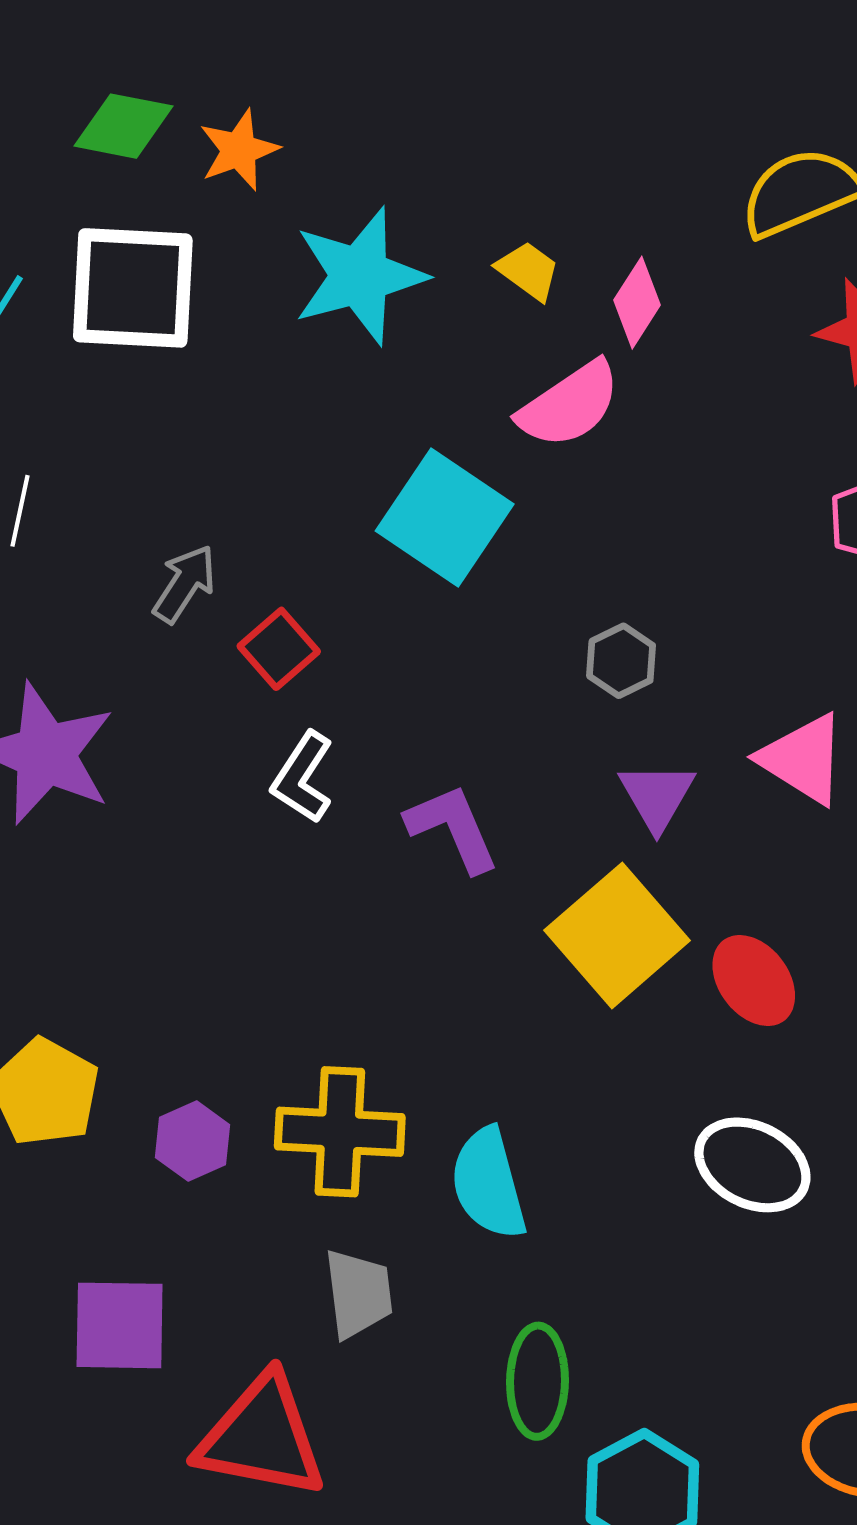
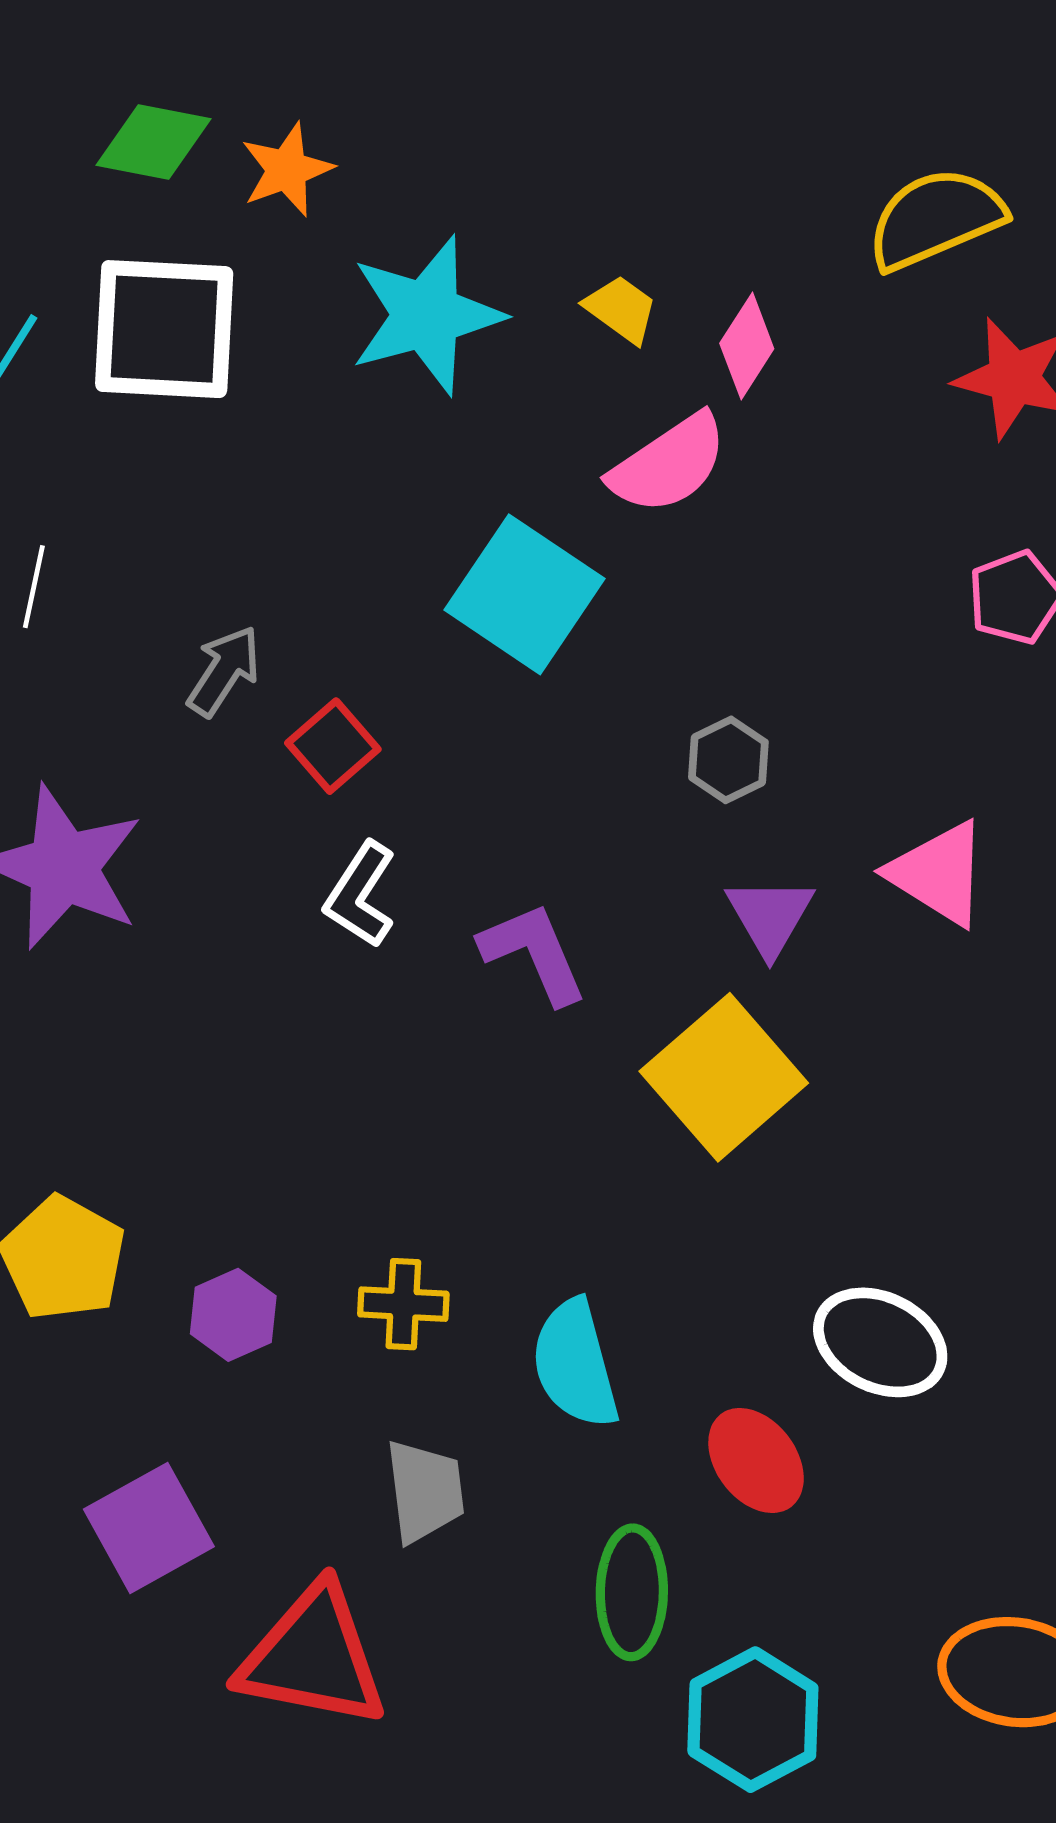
red ellipse: (754, 981) -> (756, 1460), moved
yellow cross: (340, 1132) -> (403, 1304), size x0.6
purple square: (120, 1325) -> (149, 1528), turned -30

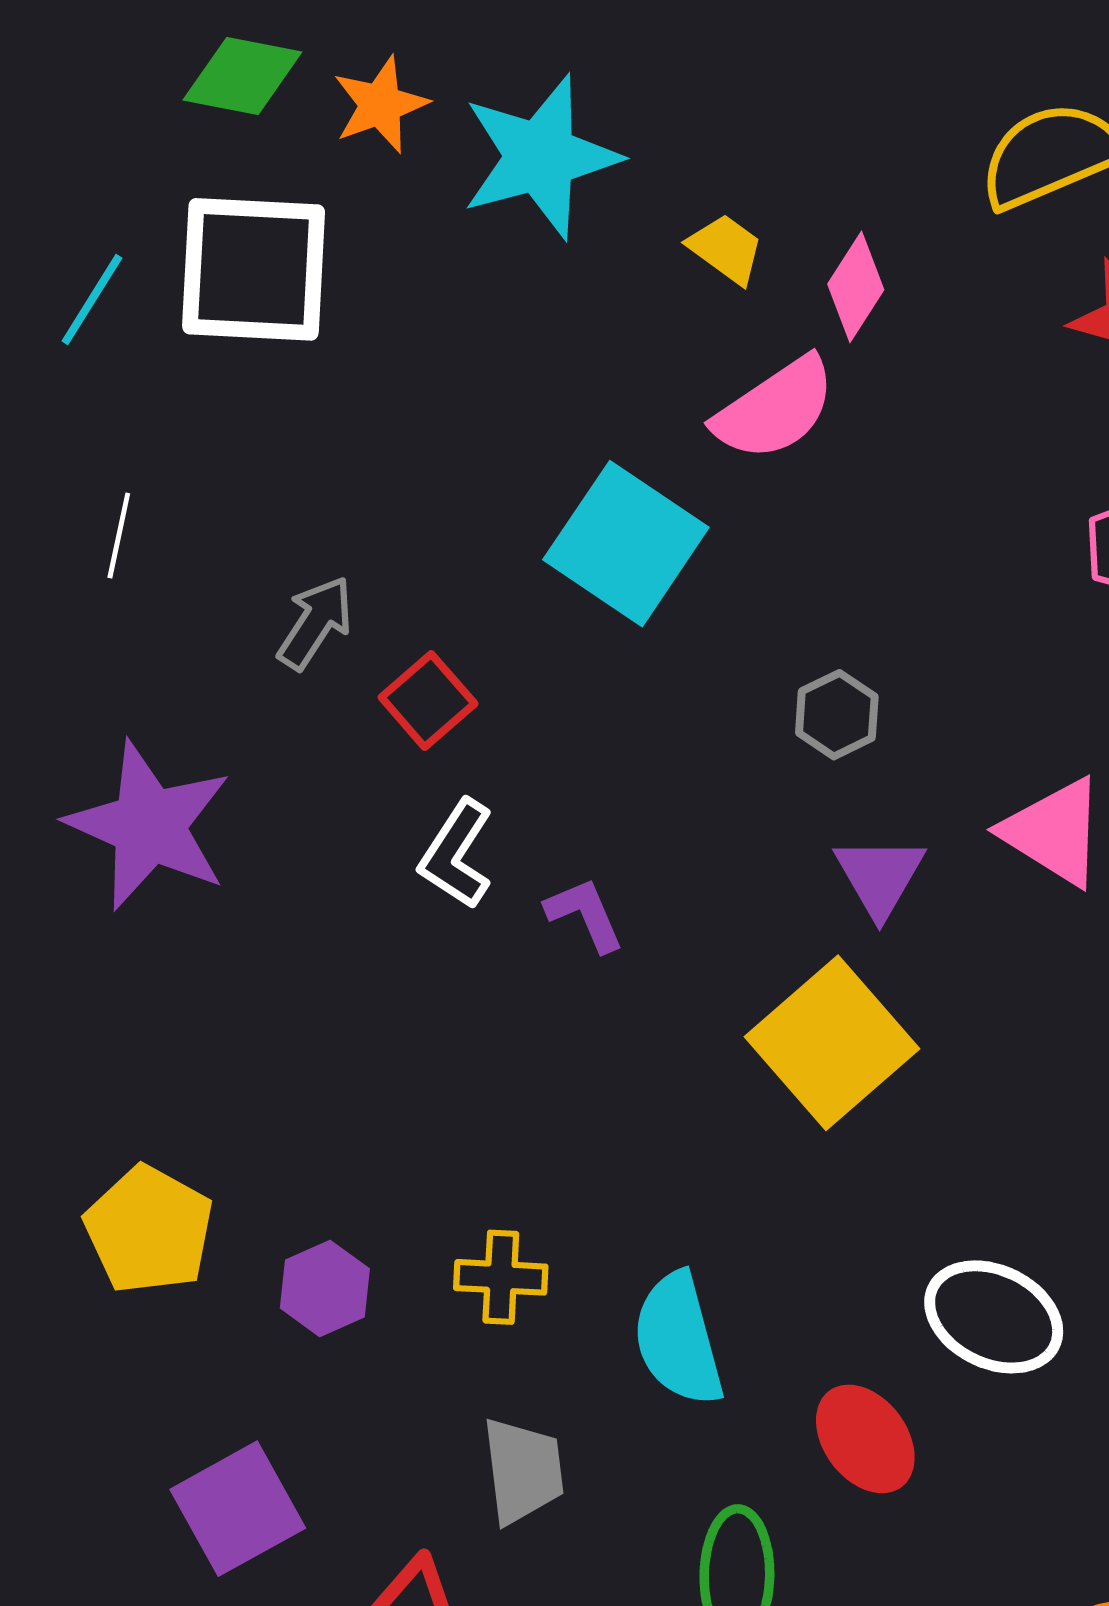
cyan star: (426, 315) -> (540, 157), moved
purple L-shape: (534, 953) -> (585, 914), moved, size x0.7

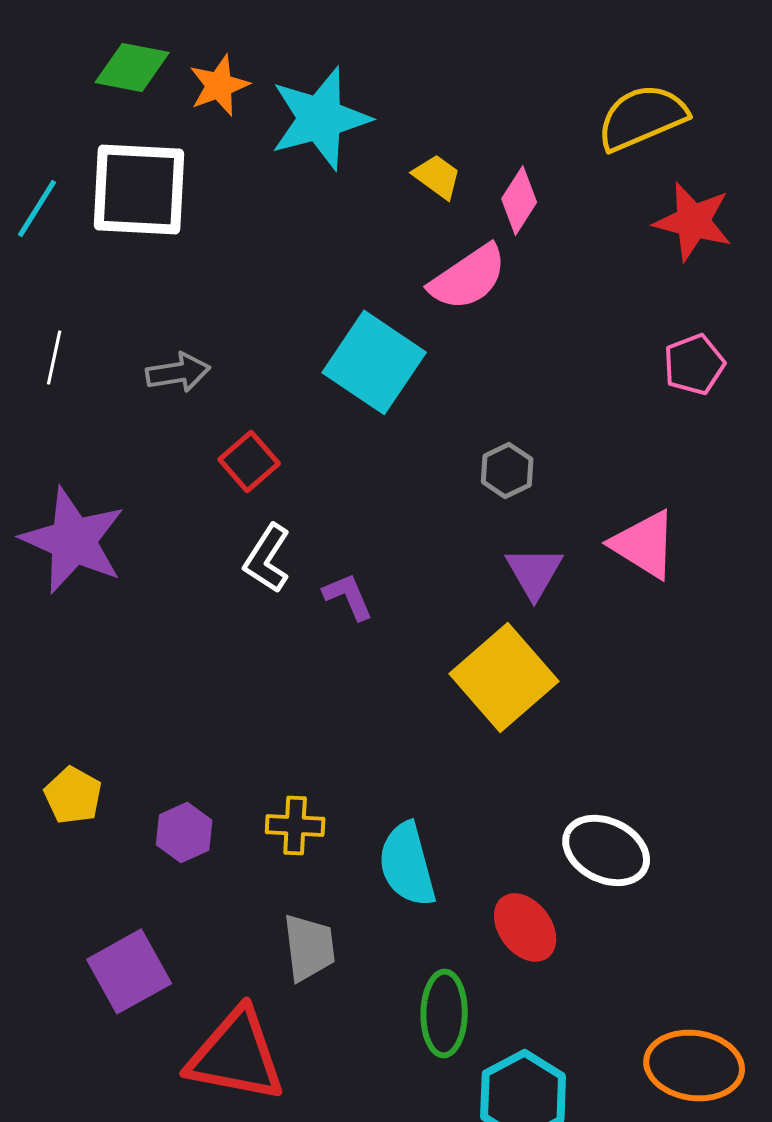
gray arrow: (315, 623) -> (178, 372), moved, turned 48
yellow pentagon: (149, 1230) -> (73, 795), size x0.7

